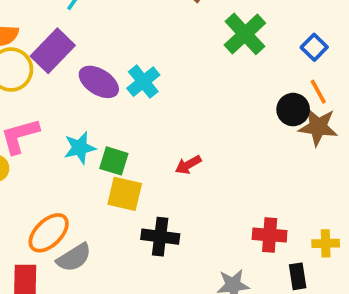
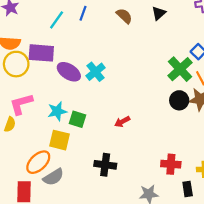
green cross: (245, 34) -> (180, 69), moved
purple rectangle: (53, 51) -> (41, 53), turned 50
black circle: (293, 110) -> (179, 100), moved
yellow square: (125, 194) -> (60, 140), moved

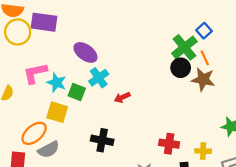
purple ellipse: (69, 72) -> (85, 52), moved
cyan cross: (96, 72) -> (99, 78), moved
black circle: (179, 100) -> (181, 68), moved
pink L-shape: (21, 104) -> (35, 73), moved
cyan star: (57, 111) -> (57, 83), turned 30

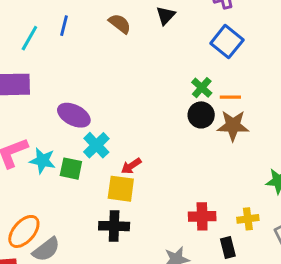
blue square: (204, 31) -> (227, 42), moved, size x1.5
green cross: (184, 47) -> (202, 88), size x0.6
orange line: (205, 58) -> (230, 97), turned -56
yellow square: (57, 112) -> (121, 189), moved

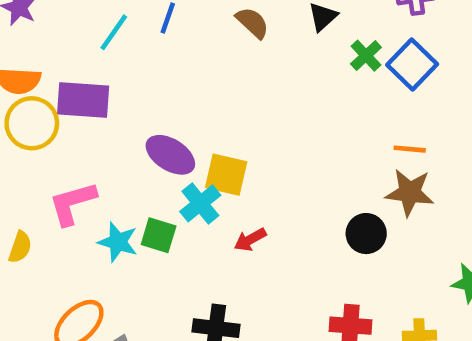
green cross: (202, 88) -> (366, 56), moved
black circle: (201, 115) -> (366, 234), moved
cyan star: (43, 161) -> (118, 242), moved
yellow square: (121, 189) -> (226, 175), moved

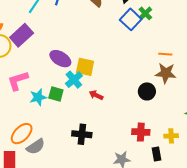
blue square: (412, 65) -> (131, 19), moved
purple rectangle: (83, 100) -> (22, 35), turned -45
red arrow: (250, 240) -> (96, 95), turned 56
cyan star: (118, 242) -> (38, 97), turned -30

